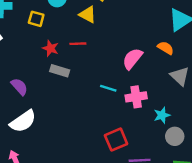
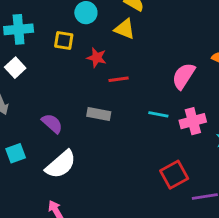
red line: (78, 44) -> (119, 79), moved
red star: (50, 48) -> (97, 58), moved
gray rectangle: (60, 71) -> (99, 114), moved

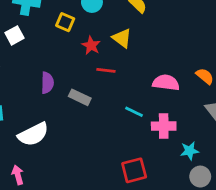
yellow triangle: (125, 29) -> (122, 38), moved
pink semicircle: (184, 76) -> (166, 83), turned 50
purple semicircle: (52, 123) -> (47, 83), moved, turned 35

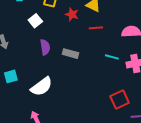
white square: (15, 35) -> (35, 21), moved
red line: (106, 70) -> (96, 28), moved

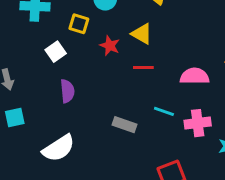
gray rectangle: (70, 54) -> (124, 125), moved
cyan square: (11, 76) -> (15, 117), moved

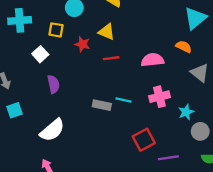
cyan line: (164, 111) -> (123, 100), moved

